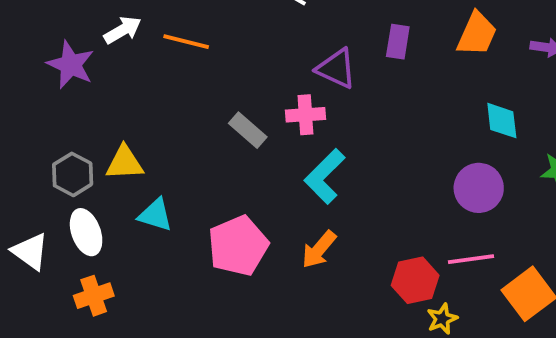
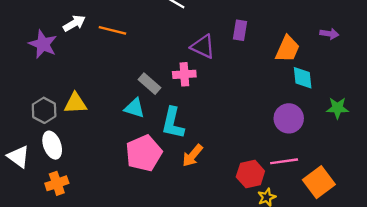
orange trapezoid: (477, 34) -> (288, 49), moved
cyan L-shape: (325, 176) -> (173, 123), moved, turned -32
cyan triangle: (155, 215) -> (134, 108), moved

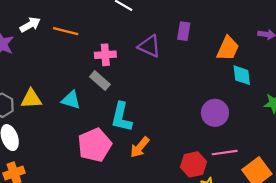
pink cross: (184, 74) -> (105, 55), moved
cyan triangle: (134, 108) -> (71, 100), moved
purple circle: (289, 118) -> (215, 113), moved

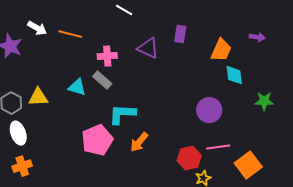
white arrow: (30, 25) -> (37, 28), turned 60
cyan triangle: (71, 100) -> (77, 87), moved
cyan L-shape: (121, 117) -> (122, 114), turned 80

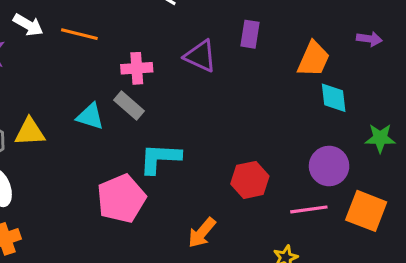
purple circle: (209, 110) -> (329, 166), moved
orange arrow: (139, 142) -> (202, 233), moved
red hexagon: (189, 158) -> (250, 180), moved
orange square: (248, 165) -> (366, 211), moved, turned -32

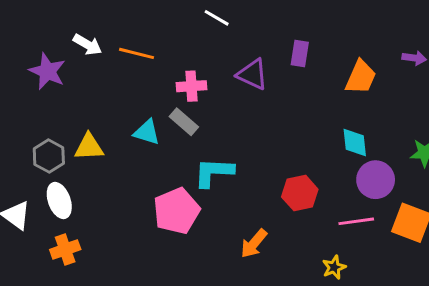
cyan diamond: (334, 98) -> (355, 143), moved

